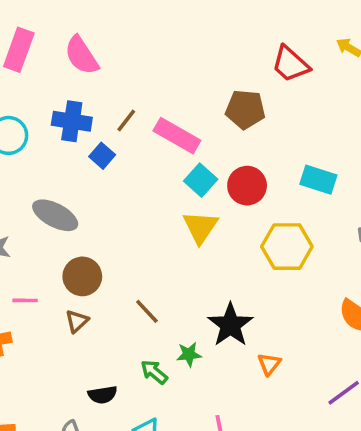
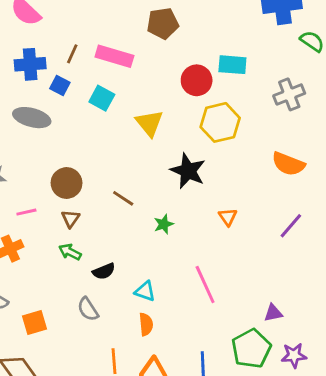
cyan square: (201, 180) -> (102, 98), moved
red circle: (247, 186) -> (197, 80), moved
gray ellipse: (55, 215) -> (32, 118), moved
black star: (230, 325) -> (188, 171), moved
green arrow: (154, 372) -> (70, 252), moved

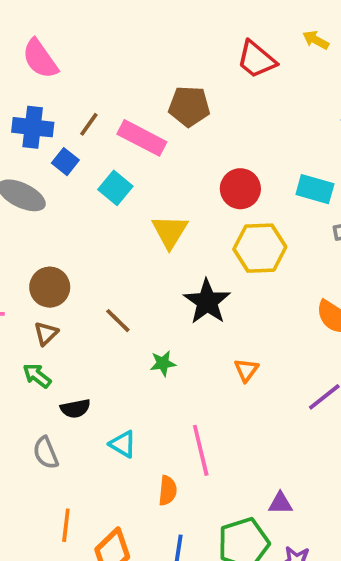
brown pentagon: (163, 23) -> (189, 106), moved
cyan rectangle: (232, 65) -> (315, 189), moved
orange semicircle: (146, 324) -> (168, 491), moved

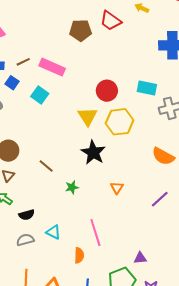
brown pentagon: (189, 106) -> (81, 30), moved
brown line: (89, 124) -> (23, 62), turned 32
yellow triangle: (170, 232) -> (88, 116), moved
gray semicircle: (46, 453) -> (25, 240), moved, turned 102

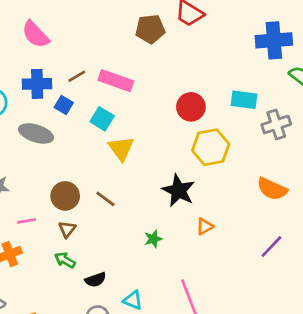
yellow triangle: (88, 116) -> (121, 148), moved
brown line: (46, 166) -> (105, 199), moved
orange triangle: (117, 188) -> (205, 226), moved, turned 32

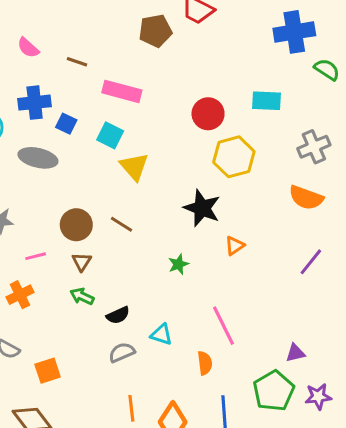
pink semicircle: (35, 35) -> (28, 48), size x0.7
brown line: (77, 76) -> (77, 62), moved, turned 54
gray cross: (276, 125) -> (314, 147), moved

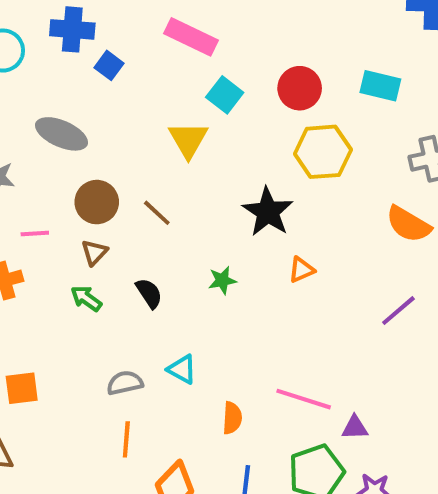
cyan square: (110, 135) -> (225, 95), moved
gray ellipse: (38, 158) -> (62, 134), moved
black semicircle: (118, 315) -> (149, 293), moved, turned -110
pink line: (224, 326) -> (304, 399), moved, turned -57
orange line: (131, 408) -> (126, 439), moved

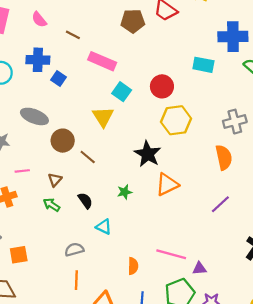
cyan rectangle: (380, 86) -> (203, 65), moved
brown circle: (97, 202) -> (63, 141), moved
orange semicircle: (408, 224) -> (224, 157), turned -130
orange triangle: (301, 270) -> (167, 184), size x1.6
cyan triangle: (182, 369) -> (104, 227), moved

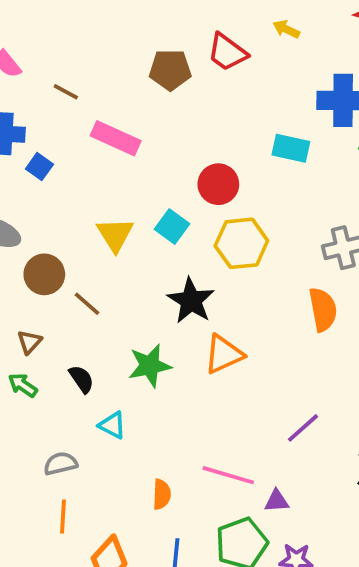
cyan square: (122, 92) -> (172, 226), moved
green star: (125, 192) -> (150, 366), size x1.6
purple line: (220, 204) -> (303, 428), moved

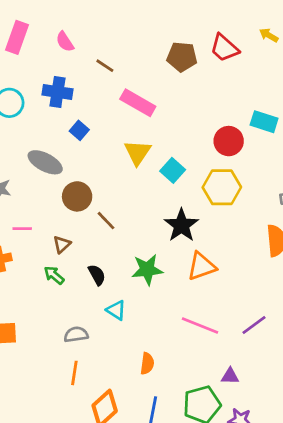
blue square: (39, 167) -> (79, 130), moved
red circle: (218, 184) -> (229, 141), moved
yellow triangle: (115, 235) -> (137, 152), moved
pink line: (228, 475) -> (200, 326), moved

